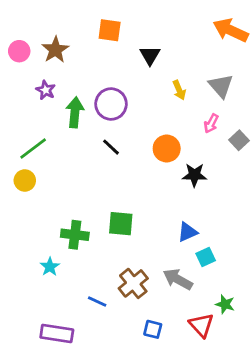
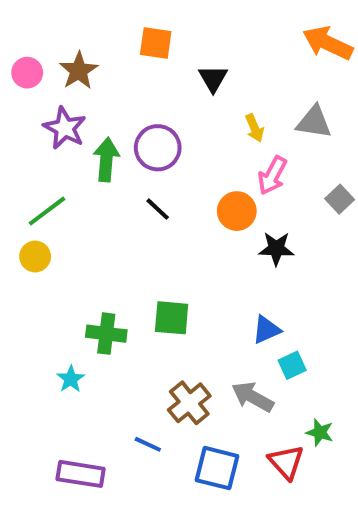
gray triangle: (221, 86) -> (314, 122), turned -40
purple star: (46, 90) -> (65, 128), size x1.5
pink arrow: (211, 123) -> (272, 175), moved, size x1.4
blue line: (97, 301) -> (148, 444), moved
blue square: (153, 329) -> (217, 468), size x1.6

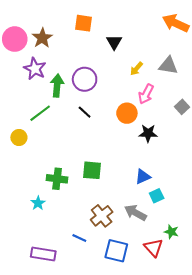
pink circle: (27, 73) -> (15, 39), size x1.5
yellow arrow: (255, 128) -> (136, 69), turned 64
green line: (47, 211) -> (40, 113), moved

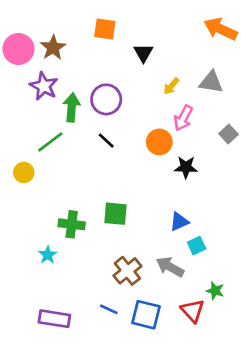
blue line: (79, 238) -> (109, 309), moved

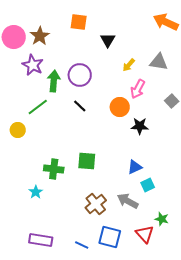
blue line: (109, 309) -> (82, 245), moved

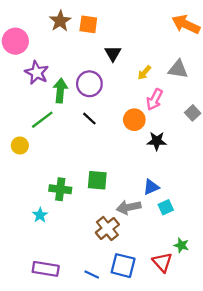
brown star: (40, 36) -> (60, 21), moved
black triangle: (108, 40) -> (113, 53), moved
gray arrow: (128, 201) -> (129, 207), moved, turned -40

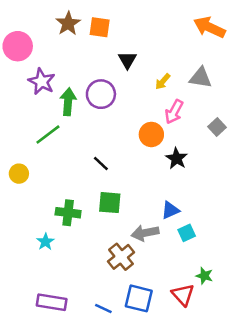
black line: (89, 119) -> (101, 164), moved
black star: (157, 141) -> (177, 158), turned 30
yellow circle: (20, 146) -> (19, 174), moved

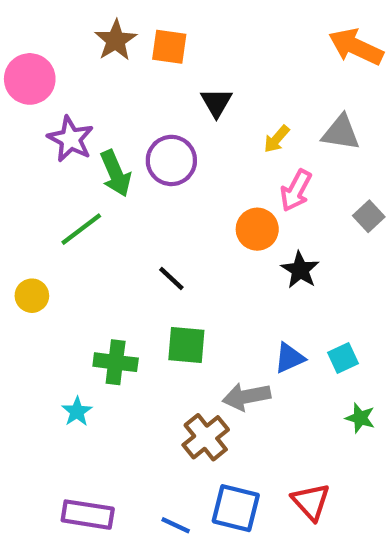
green arrow: (68, 102) -> (116, 173), turned 152
cyan square: (187, 233) -> (343, 358), moved
green star: (204, 276) -> (360, 418), moved

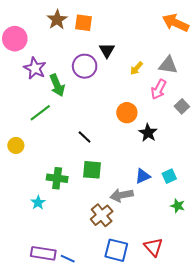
purple circle: (171, 160) -> (85, 66), moved
pink arrow: (296, 191) -> (159, 89), moved
blue line: (176, 525) -> (68, 259), moved

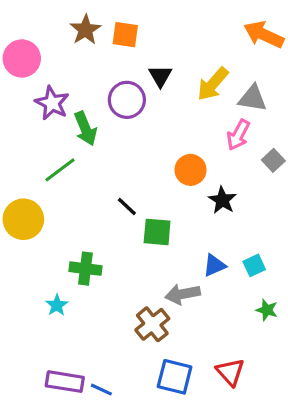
yellow arrow: (136, 68) -> (213, 84), moved, size x1.6
yellow circle: (16, 145) -> (23, 219), size x1.6
green square: (92, 170) -> (157, 232), moved

